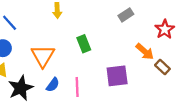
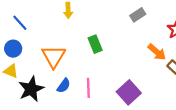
purple square: (117, 76) -> (129, 92), moved, turned -35

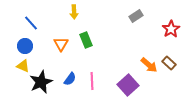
green rectangle: (95, 44) -> (86, 40), moved
orange arrow: (157, 52) -> (149, 65), moved
orange triangle: (54, 56) -> (61, 44), moved, size x0.7

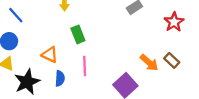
orange triangle: (61, 44) -> (50, 55), moved, turned -35
blue semicircle: (70, 79) -> (60, 78), turned -32
pink line: (92, 81) -> (85, 66), moved

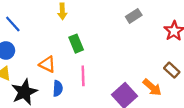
orange arrow: (149, 63) -> (152, 87), moved

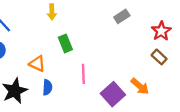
brown rectangle: (172, 70) -> (159, 57), moved
pink line: (83, 76) -> (83, 74), moved

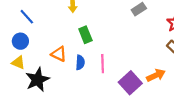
orange arrow: (140, 86) -> (156, 75), turned -66
blue semicircle: (47, 87) -> (80, 62), moved

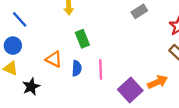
black star: (37, 80) -> (31, 87), size x0.7

